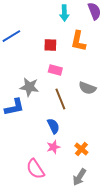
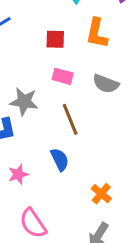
gray semicircle: (87, 88) -> (106, 84), moved
pink star: (53, 147) -> (18, 174), moved

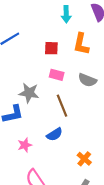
blue semicircle: (60, 159) -> (54, 134), turned 84

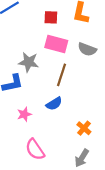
pink rectangle: (57, 75) -> (56, 44), size x1.5
brown line: (62, 106) -> (62, 75), turned 40

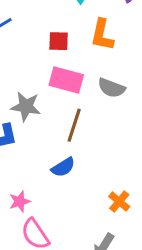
pink star: (24, 114) -> (20, 201), moved
orange cross: (84, 128) -> (119, 201), moved

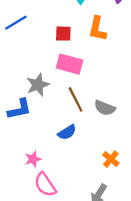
gray semicircle: (111, 88) -> (105, 108), moved
gray star: (26, 107) -> (38, 85), turned -30
brown line: (74, 125) -> (76, 99), turned -45

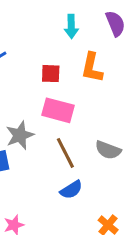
gray semicircle: (105, 108) -> (108, 150), moved
blue semicircle: (67, 132) -> (71, 190), moved

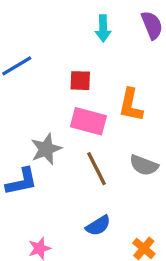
orange L-shape: (92, 68) -> (131, 105), moved
blue semicircle: (71, 190) -> (98, 226), moved

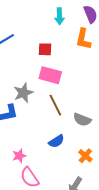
orange L-shape: (131, 105) -> (83, 39), moved
gray semicircle: (144, 165) -> (82, 120), moved

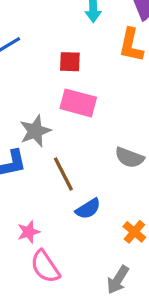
brown line: (55, 105) -> (63, 174), moved
gray semicircle: (82, 120) -> (129, 157), moved

